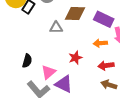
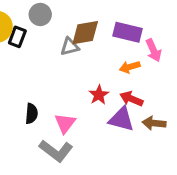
gray triangle: (56, 28) -> (70, 47), moved
red arrow: (106, 66) -> (131, 99), moved, turned 42
purple triangle: (64, 84) -> (121, 119), moved

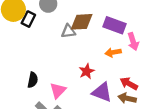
red arrow: (131, 99) -> (129, 84), moved

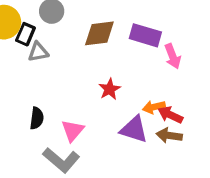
gray triangle: (68, 31) -> (38, 52), moved
orange arrow: (113, 52) -> (154, 107), moved
red star: (87, 71) -> (110, 89), moved

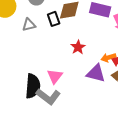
black rectangle: (25, 34) -> (54, 19), moved, turned -40
black semicircle: (37, 118) -> (33, 86), moved, size x1.6

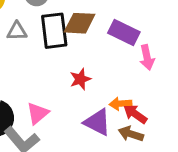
black rectangle: (54, 19) -> (54, 31), size x1.6

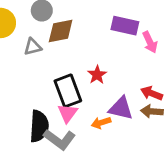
brown diamond: (80, 23) -> (61, 31), moved
black rectangle: (54, 31) -> (68, 91), moved
orange arrow: (120, 104) -> (101, 123), moved

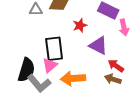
red star: (97, 75) -> (80, 25), moved
purple triangle: (121, 108) -> (98, 46), moved
orange arrow: (101, 123) -> (73, 78), size x1.6

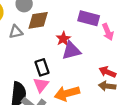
purple triangle: (98, 46) -> (71, 51), moved, turned -30
black rectangle: (54, 49) -> (42, 67), size x0.7

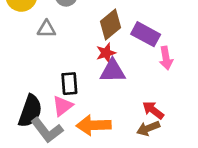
brown diamond: (38, 20) -> (111, 25), moved, turned -45
brown arrow: (107, 86) -> (148, 128), turned -42

